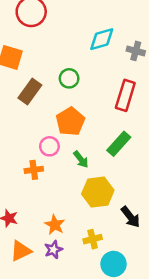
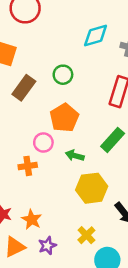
green arrow: (81, 159) -> (75, 156), turned 144
orange star: (55, 225) -> (32, 219), moved
yellow cross: (93, 239) -> (86, 235), turned -30

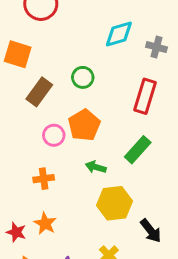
pink circle: (43, 143) -> (54, 135), moved
orange star: (32, 219) -> (45, 223), moved

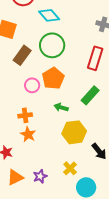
cyan diamond: (119, 34) -> (49, 15), moved, turned 65
green circle: (83, 77) -> (52, 45), size x1.6
orange star: (45, 223) -> (28, 134), moved

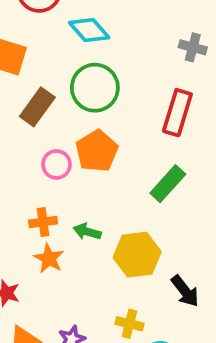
green arrow: (61, 107) -> (87, 232), moved
yellow cross: (70, 168) -> (129, 324), turned -32

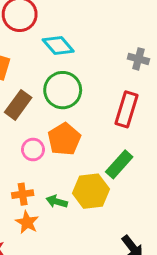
yellow hexagon: (137, 255) -> (91, 191), moved

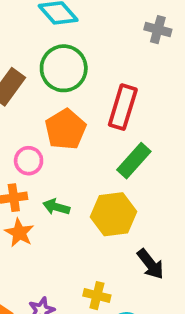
red rectangle: (127, 109) -> (123, 107), moved
pink circle: (33, 150) -> (29, 161), moved
yellow hexagon: (91, 191) -> (114, 214), moved

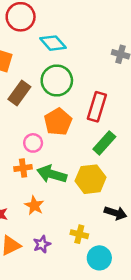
green arrow: (56, 207) -> (52, 174), size x1.6
orange star: (19, 233) -> (34, 205), moved
black arrow: (150, 264) -> (116, 213), turned -35

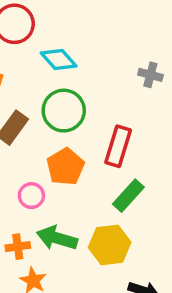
orange cross: (23, 168) -> (18, 247), moved

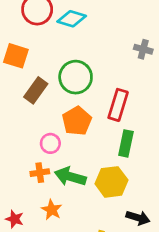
cyan diamond: (59, 60) -> (72, 19), moved, turned -32
green rectangle: (128, 196) -> (126, 143), turned -30
orange cross: (18, 247) -> (40, 173), moved

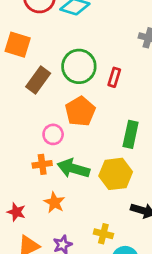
red rectangle: (118, 105) -> (114, 77), moved, size x0.6

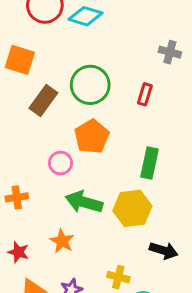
red rectangle: (114, 77) -> (145, 94), moved
orange cross: (42, 164) -> (17, 197), moved

